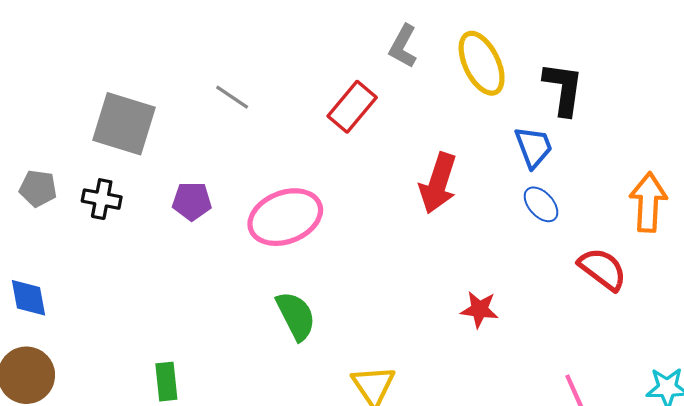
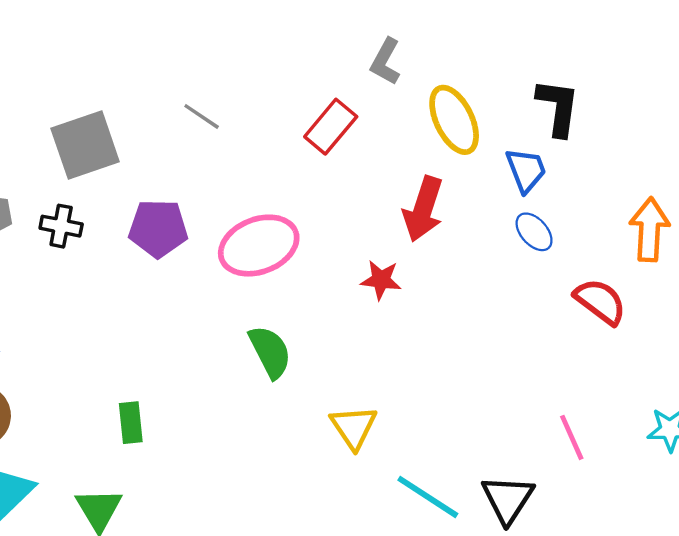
yellow ellipse: (482, 63) -> (454, 120), moved
gray square: (124, 124) -> (85, 145), turned -36
purple pentagon: (192, 201) -> (158, 228), size x1.4
red star: (479, 309) -> (381, 280), moved

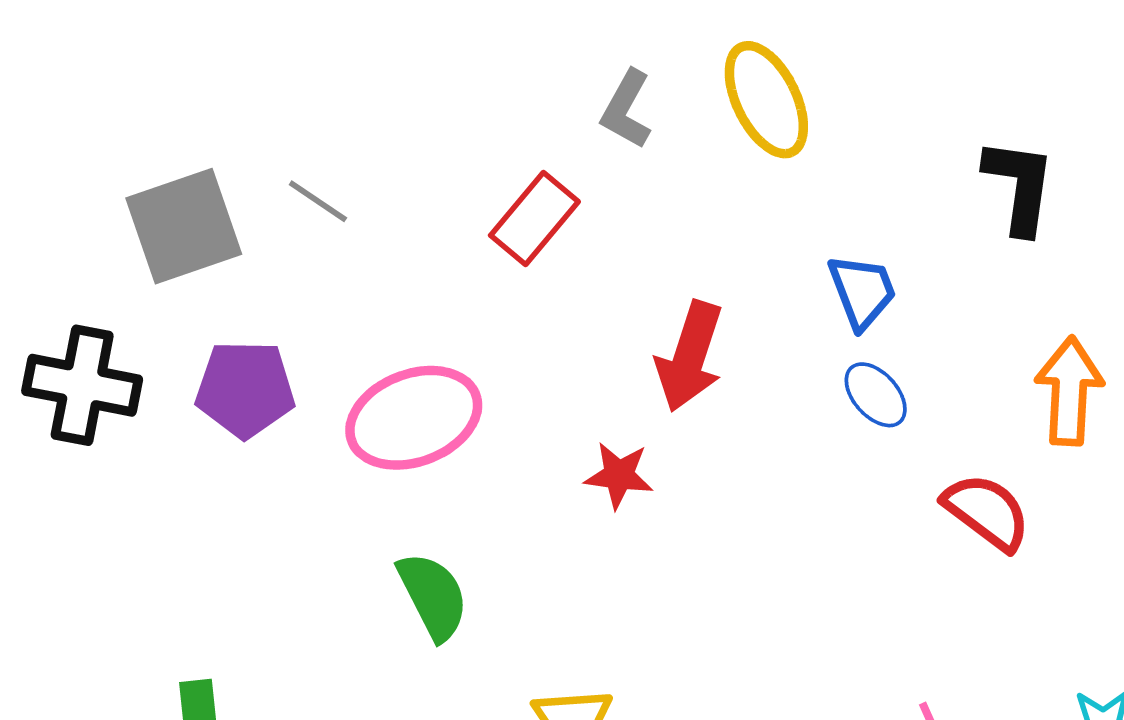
black L-shape: (558, 107) -> (1019, 186), moved
yellow ellipse: (454, 120) -> (766, 100), moved
gray square: (85, 145) -> (184, 226), moved
black cross: (61, 226) -> (82, 385), size x1.6

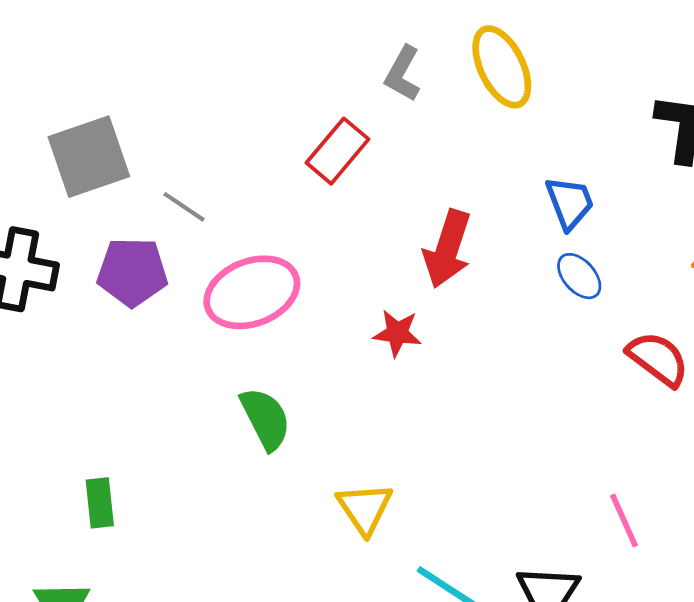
gray line: (318, 201) -> (184, 207), moved

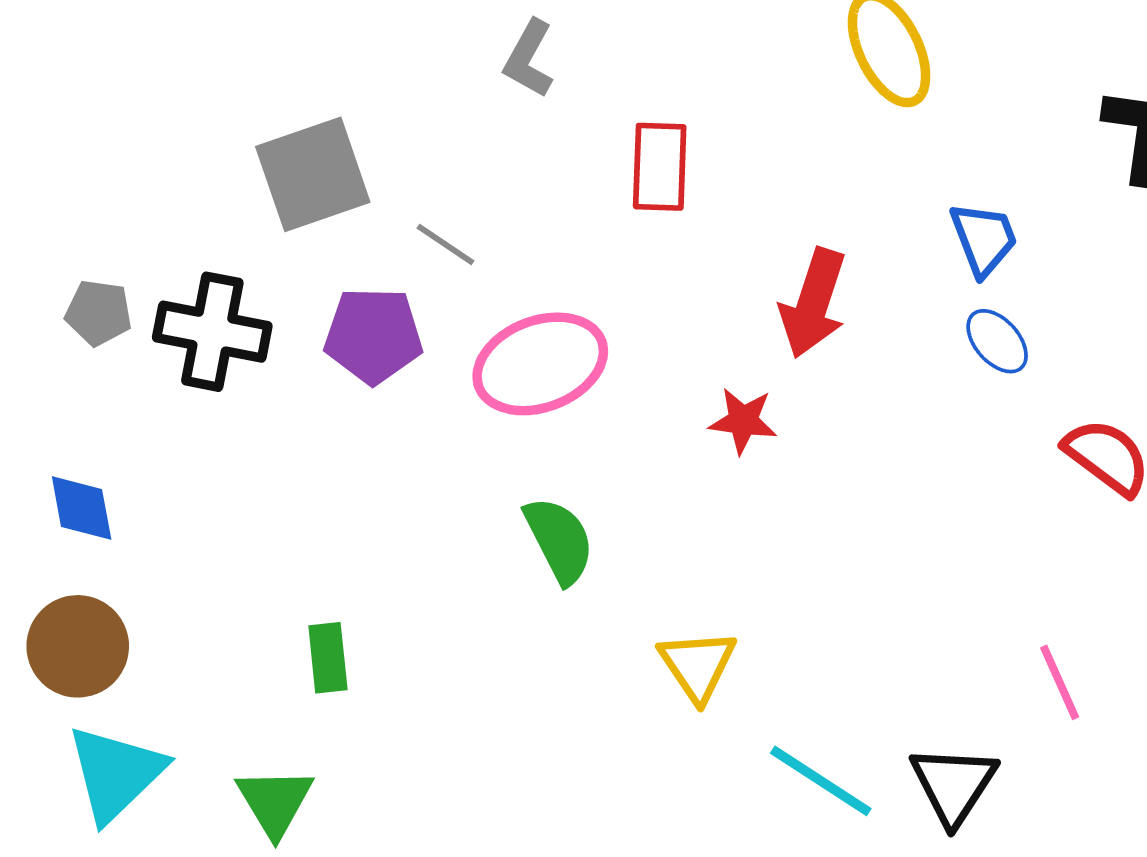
gray L-shape: (403, 74) -> (529, 59), moved
red rectangle: (337, 151) -> (660, 167), turned -38

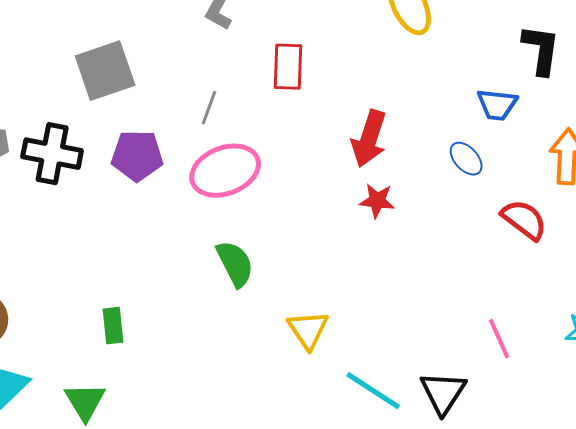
blue trapezoid: (984, 239) -> (497, 105), moved, turned 117
gray line: (445, 244) -> (209, 108), moved, turned 76
red star: (743, 421) -> (377, 201), moved

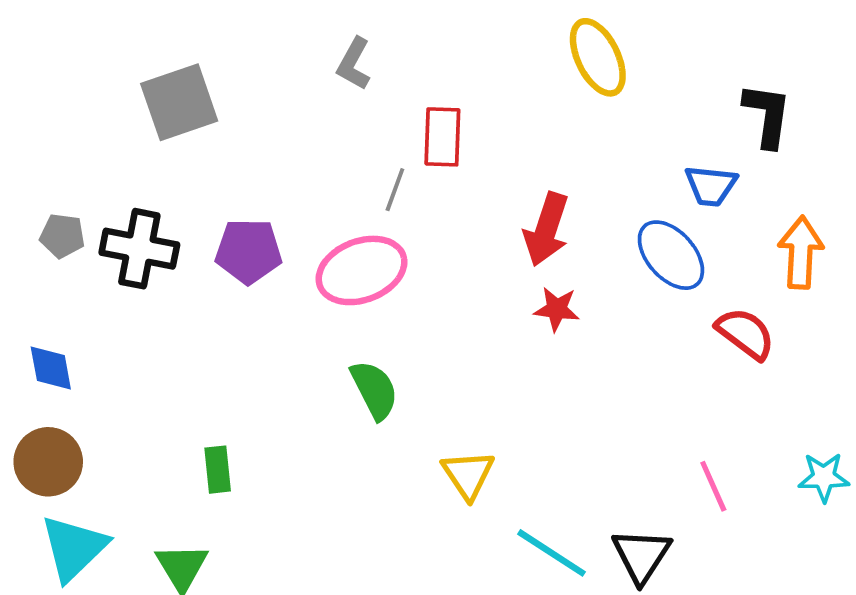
gray square: (105, 71) -> (179, 102), moved
gray line: (209, 108) -> (395, 190), moved
blue ellipse: (466, 159) -> (671, 255), size x1.6

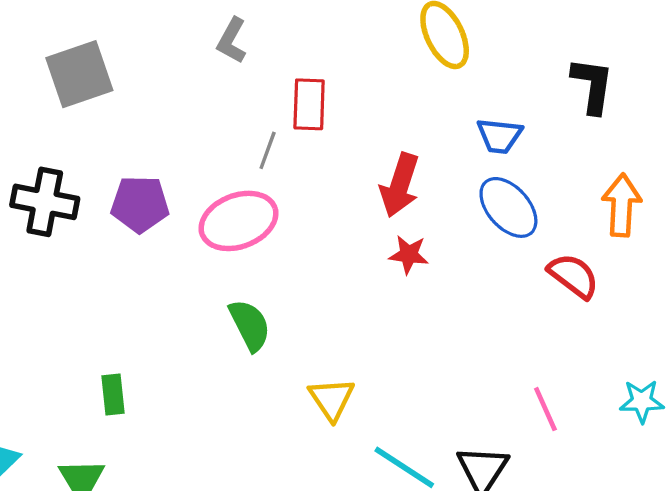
blue trapezoid: (711, 186) -> (499, 136), moved

